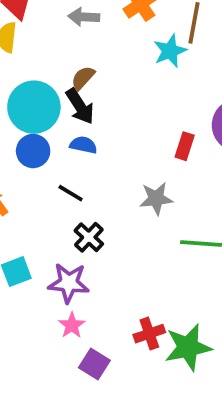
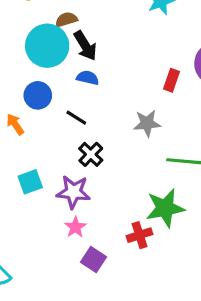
brown semicircle: (83, 78) -> (66, 20), moved, turned 30
blue circle: (33, 151) -> (38, 95), moved
green star: (188, 347) -> (165, 208), moved

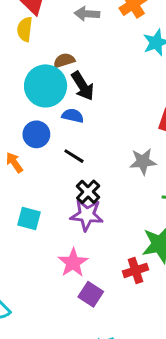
blue semicircle: (88, 78) -> (73, 116), moved
cyan square: (30, 182) -> (29, 219), turned 35
purple star: (73, 192) -> (87, 215), moved
pink star: (75, 227) -> (73, 263), size x1.4

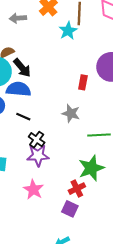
blue semicircle: (73, 116) -> (18, 89), size x1.6
gray star: (143, 162) -> (71, 113), turned 30
purple square: (91, 294) -> (70, 209), moved

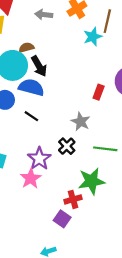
black cross: (37, 140) -> (67, 146), moved
purple star: (38, 155) -> (39, 159), turned 30
pink star: (33, 190) -> (31, 178), moved

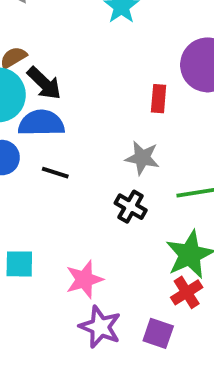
purple star: (39, 159) -> (100, 327), moved
pink star: (31, 178) -> (84, 279), turned 30
red cross: (73, 199) -> (187, 292), moved

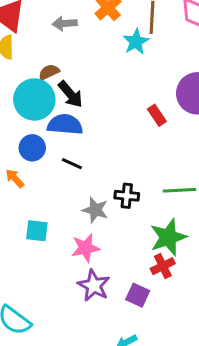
red rectangle: (159, 99) -> (157, 115), turned -45
gray star: (142, 158) -> (95, 210), moved
black cross: (131, 207) -> (127, 196), turned -30

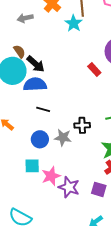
brown semicircle: (49, 72) -> (19, 51), turned 88
blue circle: (32, 148) -> (40, 139), moved
cyan square: (37, 231) -> (32, 166), moved
pink star: (85, 248) -> (51, 176), moved

